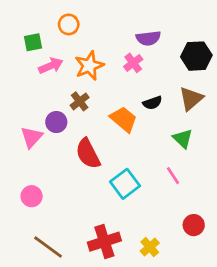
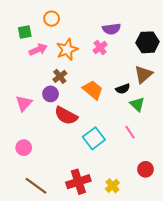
black semicircle: (152, 103) -> (123, 89), moved
purple circle: (56, 122) -> (51, 94), moved
red semicircle: (88, 154) -> (66, 116), turned -35

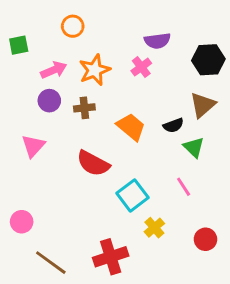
green square: (25, 32) -> (19, 45), moved
brown cross: (60, 76) -> (84, 108), turned 32
purple circle: (51, 94) -> (49, 101), moved
pink circle: (24, 148) -> (22, 222), moved
yellow cross: (112, 186) -> (154, 228), moved

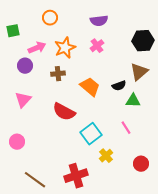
purple semicircle: (157, 41) -> (99, 21), moved
purple circle: (49, 101) -> (25, 66), moved
green triangle: (194, 147) -> (133, 101), turned -42
pink circle: (22, 222) -> (17, 142), moved

